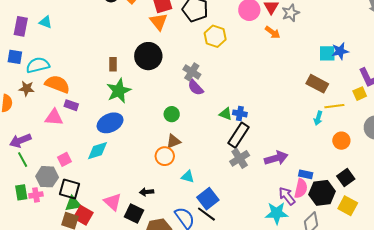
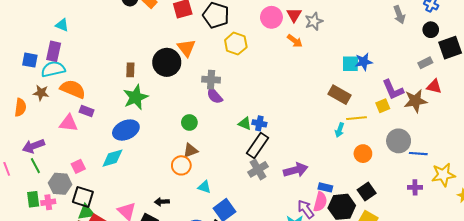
orange triangle: (159, 22) -> (186, 48), moved
purple rectangle: (21, 26) -> (54, 51), moved
gray cross: (192, 72) -> (211, 80), turned -30

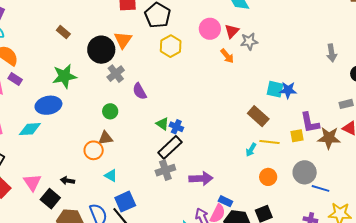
brown rectangle: (130, 70) -> (63, 32), moved, turned -64
gray cross: (211, 80) -> (116, 74), moved, turned 36

